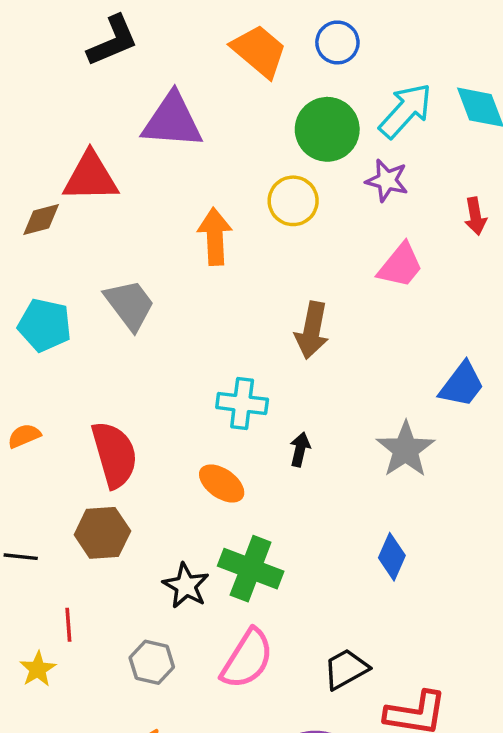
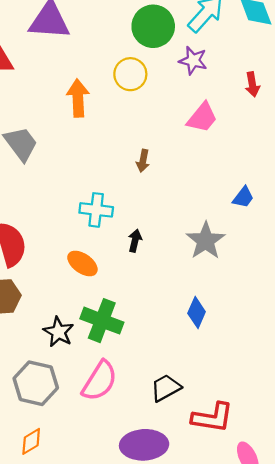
brown arrow: (312, 330) -> (143, 161), size x0.6
blue trapezoid: (462, 385) -> (243, 197), size x0.7
gray hexagon: (152, 662) -> (36, 383), size x1.5

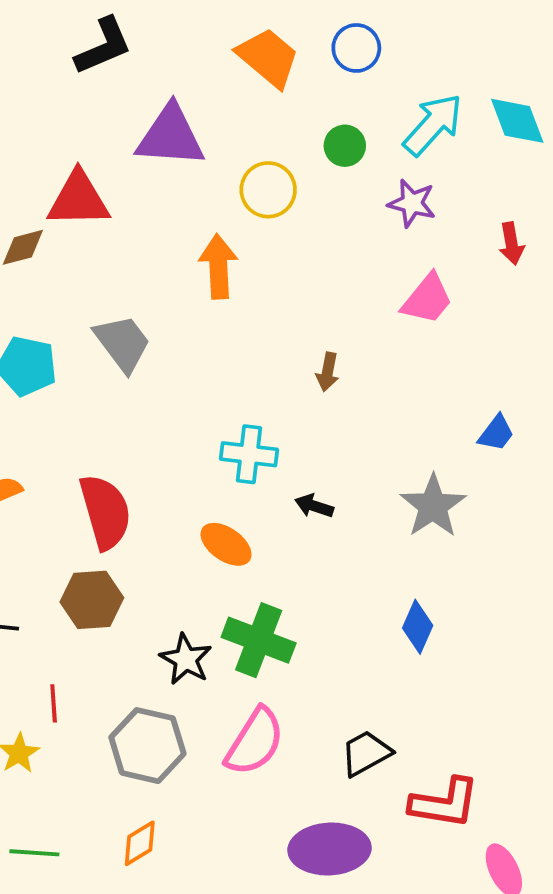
green circle: (153, 26) -> (345, 146), size x0.6
yellow circle: (130, 74) -> (268, 190), moved
black arrow: (135, 241) -> (314, 506), turned -85

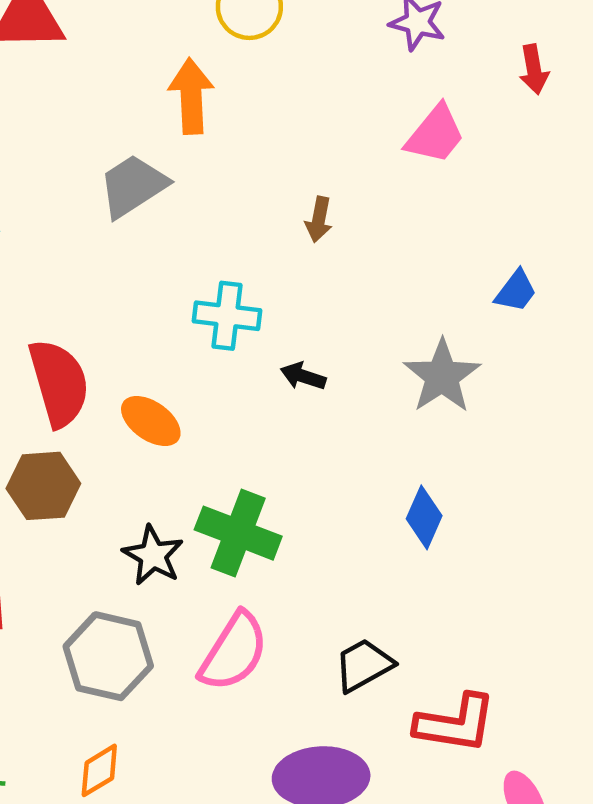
gray trapezoid: (123, 343) -> (133, 186), moved, turned -86
orange ellipse: (226, 544) -> (151, 421), moved

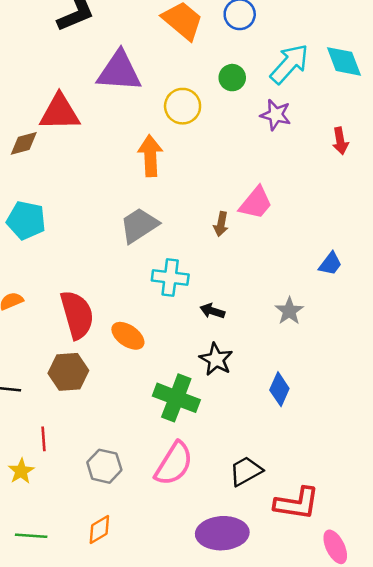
pink trapezoid: (435, 134) -> (256, 203), moved
gray trapezoid: (133, 186) -> (139, 225), moved
gray star: (442, 376) -> (289, 311), size x0.7
black star: (153, 555) -> (216, 359), moved
gray hexagon: (108, 656) -> (104, 466), size x0.7

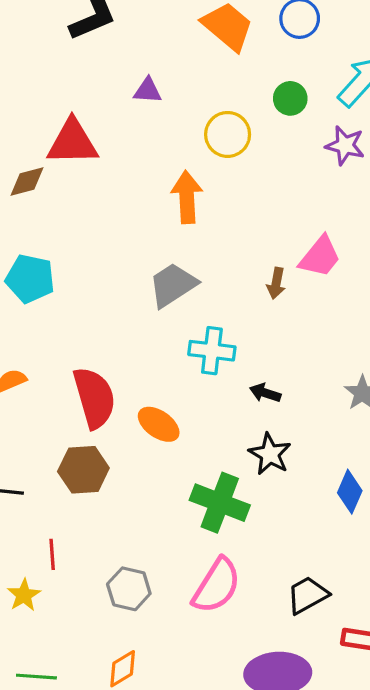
purple triangle: (119, 71) -> (148, 91), size x0.5

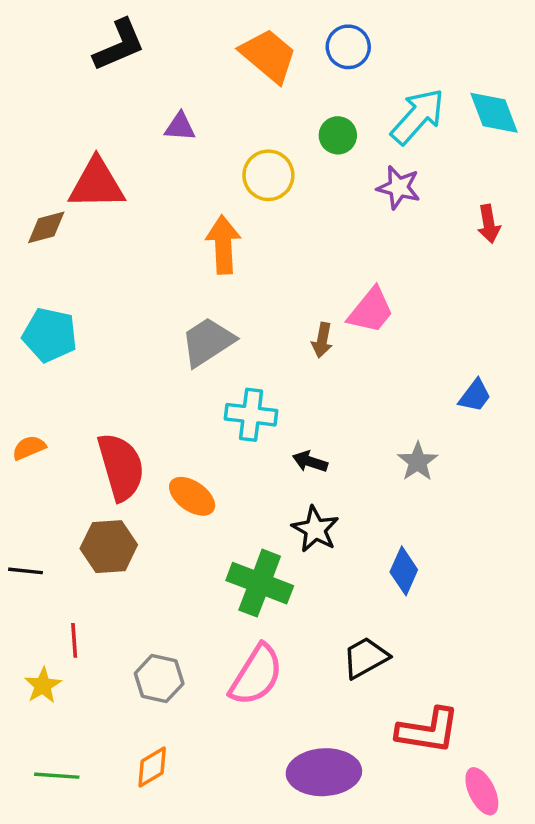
black trapezoid: (307, 595) -> (366, 658), moved

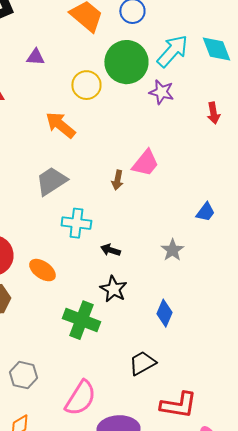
green circle: (338, 135) -> (126, 62), size x2.0
orange arrow: (223, 245) -> (60, 125), turned -48
pink semicircle: (256, 675) -> (80, 398), moved

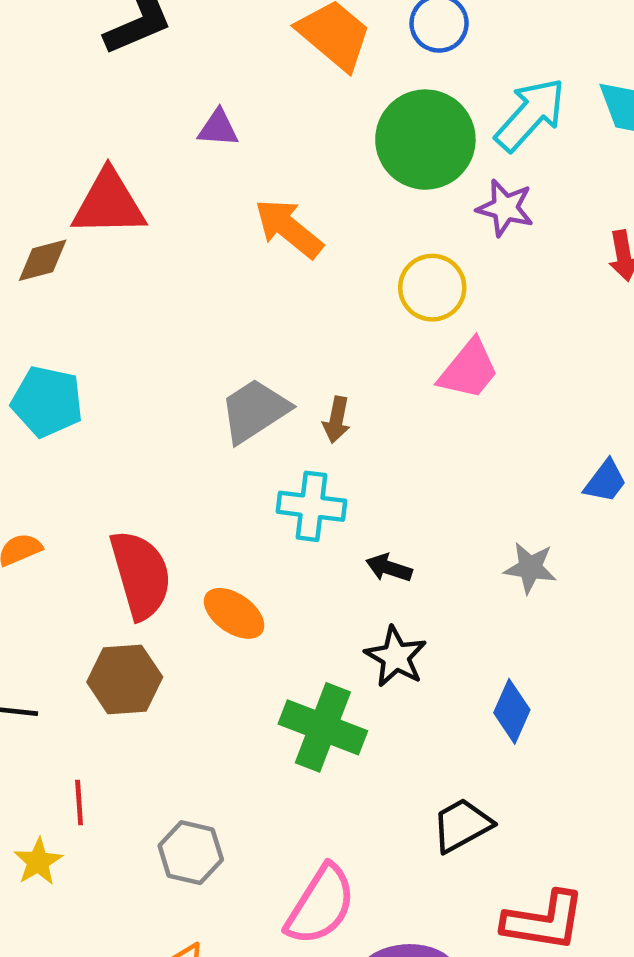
yellow circle: (86, 85) -> (432, 288), moved
orange arrow: (60, 125) -> (289, 228), moved
brown arrow: (117, 180) -> (337, 420), moved
gray star: (172, 250) -> (530, 568), turned -30

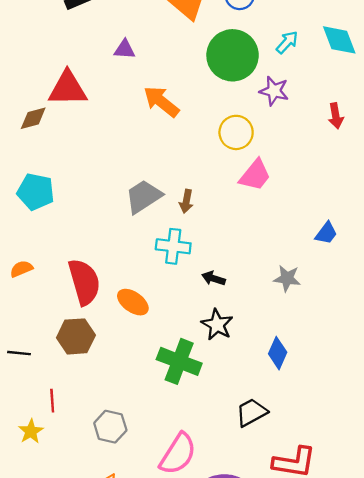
cyan arrow: (530, 114) -> (287, 42), size x0.6

